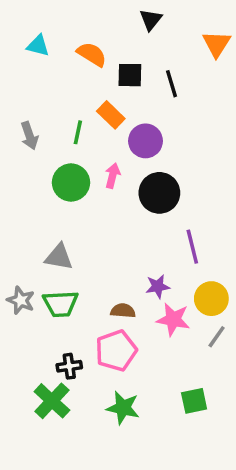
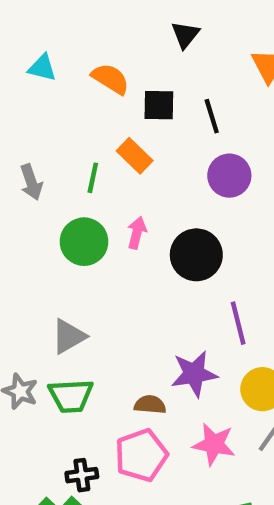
purple circle: (145, 141) -> (229, 176), moved
gray triangle: (59, 257) -> (69, 336), turned -40
purple star: (158, 286) -> (194, 374), size x1.5
pink star: (173, 319) -> (214, 444), moved

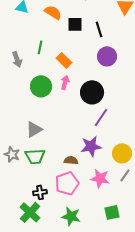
orange rectangle: (135, 156) -> (64, 60), moved
green line: (93, 178) -> (40, 47), moved
purple line: (238, 323) -> (101, 117), moved, turned 48

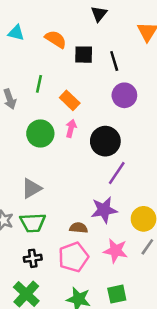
black cross: (40, 192) -> (33, 258), moved
green square: (112, 212) -> (117, 294), moved

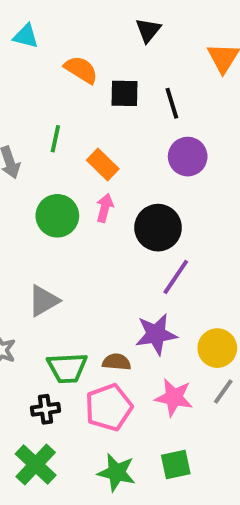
cyan triangle: (16, 33) -> (26, 36), moved
green trapezoid: (33, 223) -> (67, 368), moved

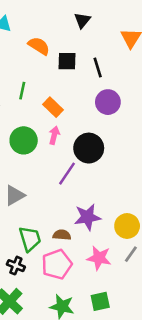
purple line: (176, 277) -> (67, 174), moved
green trapezoid: (67, 368) -> (30, 239), turned -104
black cross: (46, 409) -> (16, 266), turned 30

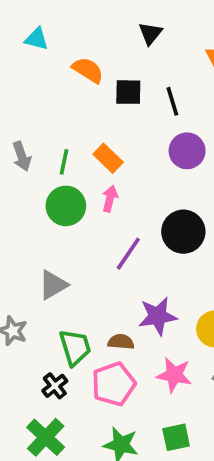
green line: (22, 91) -> (64, 162), moved
black circle: (89, 148) -> (183, 232), moved
black cross: (16, 266) -> (55, 386), turned 30

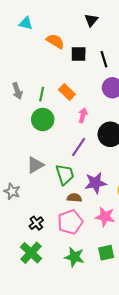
pink arrow: (110, 199) -> (83, 115), moved
green trapezoid: (75, 347) -> (65, 174), moved

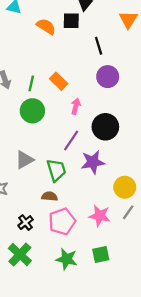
black square: (79, 54) -> (71, 21), moved
purple star: (96, 183) -> (93, 162), moved
brown semicircle: (74, 198) -> (49, 196), moved

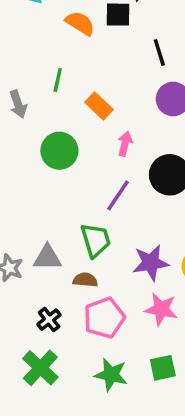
green line: (31, 83) -> (58, 80), moved
gray triangle: (24, 160) -> (47, 258), moved, turned 30
purple star: (93, 162) -> (151, 263), moved

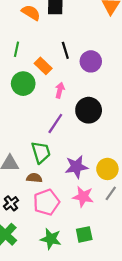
black line: (159, 52) -> (65, 50), moved
green circle: (59, 151) -> (23, 84), moved

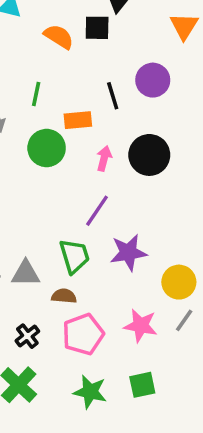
purple circle: (91, 61) -> (153, 80), moved
orange rectangle: (43, 66) -> (78, 120), turned -49
black circle: (89, 110) -> (149, 155), moved
purple star: (76, 167) -> (128, 252), moved

